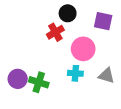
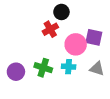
purple square: (103, 21) -> (94, 37), moved
green cross: (39, 82) -> (43, 68), moved

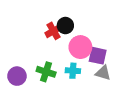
black circle: (61, 12) -> (65, 26), moved
purple square: (94, 37) -> (98, 56), moved

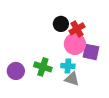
red cross: (54, 31) -> (77, 29), moved
gray triangle: (103, 73) -> (72, 79), moved

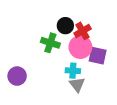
green cross: (43, 67) -> (50, 43), moved
gray triangle: (72, 79) -> (77, 85), turned 35

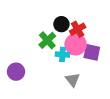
green cross: (50, 43) -> (47, 40), turned 30
cyan cross: (73, 71) -> (62, 54), moved

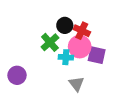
red cross: (78, 29) -> (82, 31), turned -35

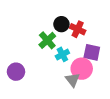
pink circle: (80, 47) -> (82, 69), moved
cyan cross: (66, 57) -> (62, 54), turned -32

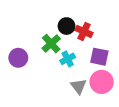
pink circle: (82, 69) -> (102, 82), moved
purple circle: (16, 72) -> (18, 58), moved

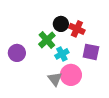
pink circle: (102, 82) -> (71, 75), moved
gray triangle: (79, 86) -> (55, 79), moved

